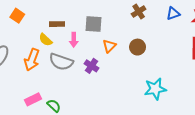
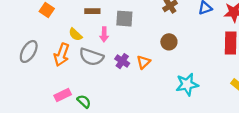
brown rectangle: (57, 24) -> (92, 11), moved
orange triangle: (109, 46) -> (143, 62), moved

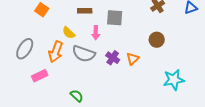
pink rectangle: (63, 95) -> (40, 76), moved

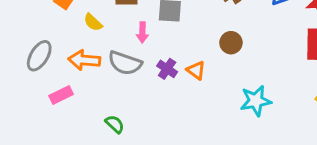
yellow semicircle: (69, 33) -> (93, 22), moved
orange arrow: (56, 52) -> (84, 60), turned 75
orange triangle: (133, 59) -> (196, 70), turned -40

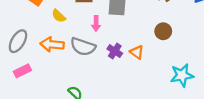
pink rectangle: (61, 95) -> (22, 71), moved

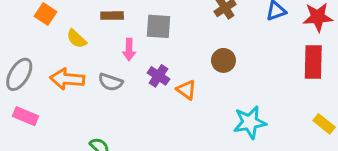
gray semicircle: (83, 47) -> (111, 82), size x0.7
purple cross: (115, 51) -> (158, 76), moved
pink rectangle: (22, 71) -> (25, 116), turned 49

